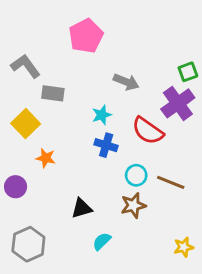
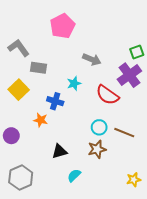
blue cross: (106, 145) -> (55, 101), moved
orange star: (46, 158) -> (41, 120), moved

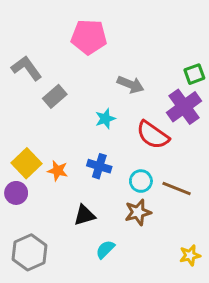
pink pentagon: (63, 26) -> (89, 37), turned 30
gray rectangle: (38, 68) -> (55, 96), turned -49
yellow square: (19, 90) -> (27, 163), moved
blue cross: (55, 101) -> (99, 166), moved

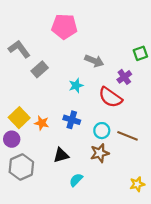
purple cross: (184, 107) -> (124, 77), moved, size x0.6
gray hexagon: (29, 252) -> (21, 167), moved

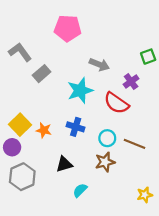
cyan star: (76, 86) -> (80, 91), size x1.6

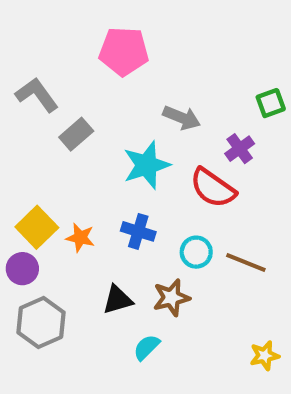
brown star: (105, 162) -> (171, 298), moved

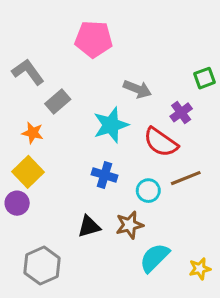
orange star: (80, 238) -> (33, 133), moved
brown line: (246, 262) -> (186, 178), moved, turned -44
gray hexagon: (41, 322) -> (42, 266), moved
cyan semicircle: (147, 347) -> (155, 258), moved, size x1.5

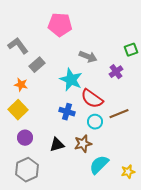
cyan star: (111, 125) -> (71, 80), turned -30
red semicircle: (161, 142) -> (92, 99), moved
purple circle: (17, 203) -> (25, 138), moved

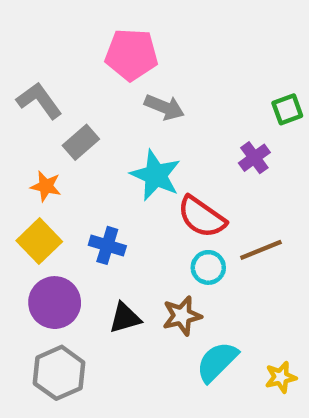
gray arrow: (88, 57) -> (164, 107), moved
blue cross: (67, 112) -> (107, 245), moved
purple circle: (25, 138) -> (55, 303), size x1.5

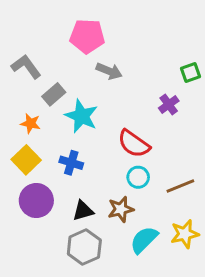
cyan star: (156, 175) -> (81, 116), moved
brown line: (261, 250) -> (180, 186), moved
gray hexagon: (59, 373) -> (84, 247), moved
yellow star: (281, 377) -> (185, 234), moved, size x1.4

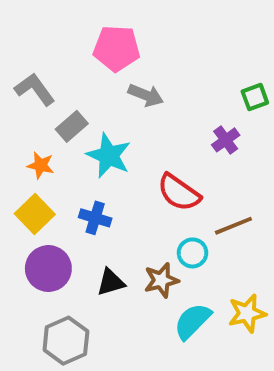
cyan circle: (138, 177) -> (193, 253), moved
brown line: (180, 186) -> (233, 226), moved
gray hexagon: (84, 247) -> (66, 341), moved

